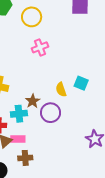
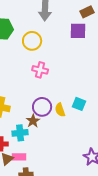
pink cross: (40, 47) -> (40, 70), turned 35
purple circle: (51, 113) -> (42, 107), moved

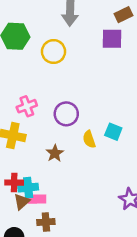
pink cross: (40, 70) -> (27, 106), moved, turned -35
purple circle: (42, 107) -> (66, 114), moved
cyan cross: (20, 133) -> (28, 188), moved

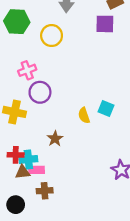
pink cross: (27, 106) -> (27, 70), moved
purple circle: (66, 114) -> (40, 92), moved
brown star: (55, 153) -> (55, 139), moved
brown triangle: (22, 202) -> (23, 172), turned 35

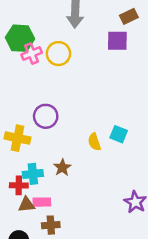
pink cross: (27, 70) -> (32, 54), moved
cyan cross: (28, 159) -> (33, 174), moved

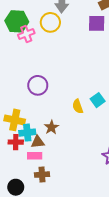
yellow circle: (58, 54) -> (50, 22), moved
cyan square: (119, 134) -> (98, 100), turned 32
yellow cross: (18, 138) -> (15, 120), moved
brown triangle: (26, 205) -> (38, 142), moved

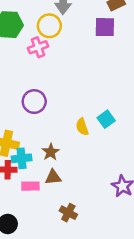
pink cross: (26, 34) -> (38, 47), moved
brown triangle: (38, 142) -> (53, 177), moved
brown cross: (42, 175) -> (68, 213), moved, turned 32

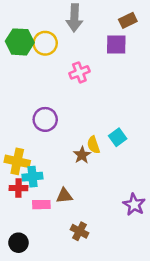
yellow circle: (49, 26) -> (45, 43), moved
pink cross: (38, 47) -> (79, 72), moved
brown star: (51, 152) -> (82, 155), moved

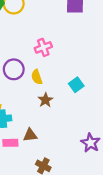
pink cross: (79, 72) -> (43, 47), moved
yellow semicircle: (93, 145) -> (37, 77), moved

